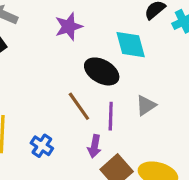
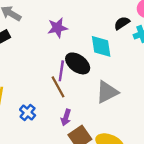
gray triangle: (146, 105) -> (107, 92), size x1.5
purple line: (111, 116) -> (61, 71), moved

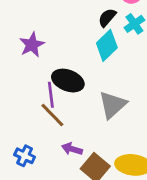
cyan diamond: (101, 46) -> (107, 45), moved, turned 70
purple arrow: (66, 117) -> (72, 149), turned 105

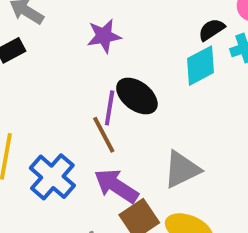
gray triangle: (113, 105) -> (182, 170), moved
purple arrow: (72, 149) -> (116, 186), size x1.6
blue cross: (25, 156) -> (52, 177), size x1.6

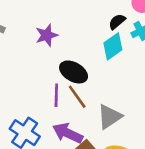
purple line: (110, 108) -> (56, 95), moved
brown line: (104, 135) -> (77, 97), moved

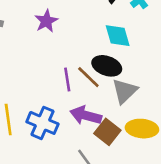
cyan diamond: (113, 46) -> (118, 36), moved, turned -60
black ellipse: (74, 72) -> (107, 66), moved

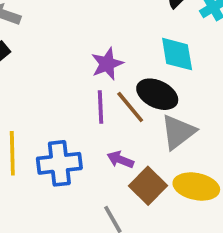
purple star: (46, 21) -> (107, 64), moved
purple arrow: (86, 115) -> (120, 160), size x0.6
blue cross: (42, 123) -> (59, 163), turned -36

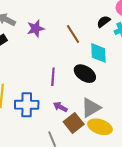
purple star: (107, 64) -> (36, 29), moved
brown line: (130, 107) -> (73, 34), moved
gray triangle: (178, 132) -> (91, 108), moved

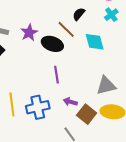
black semicircle: (104, 22) -> (79, 14), moved
black ellipse: (85, 74) -> (52, 44), moved
gray triangle: (91, 108) -> (106, 86), moved, turned 30

